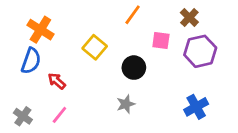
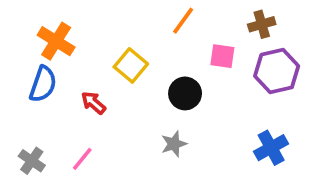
brown cross: (189, 17) -> (262, 24), turned 30
red arrow: (57, 81) -> (93, 103), moved

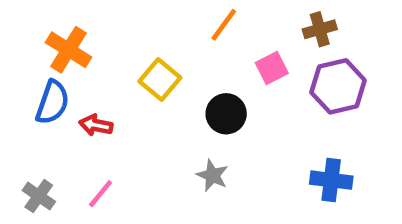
pink square: (222, 56) -> (272, 68), turned -35
red arrow: (93, 103) -> (96, 125), moved, turned -30
gray star: (174, 144) -> (212, 175), turned -30
blue cross: (271, 148) -> (331, 180), turned 36

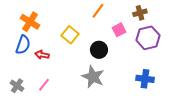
gray star: (212, 175) -> (93, 77), size x1.6

